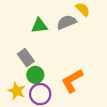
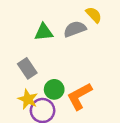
green circle: (35, 75) -> (54, 89), moved
yellow star: (17, 91) -> (28, 99), moved

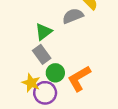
green triangle: (44, 32) -> (44, 32), moved, turned -30
gray rectangle: (27, 68) -> (42, 54), moved

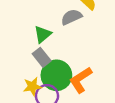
green circle: (55, 73) -> (56, 75), size x1.6
yellow star: (31, 83) -> (32, 86), turned -30

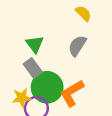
gray semicircle: (71, 17) -> (77, 46), moved, turned -35
green triangle: (43, 34) -> (35, 44), turned -30

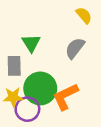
gray rectangle: (33, 68) -> (14, 66), moved, turned 30

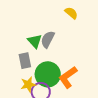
gray semicircle: (75, 48) -> (48, 39), moved

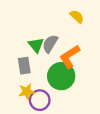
green circle: (48, 74) -> (61, 76), moved
orange L-shape: (68, 77) -> (70, 57), moved

